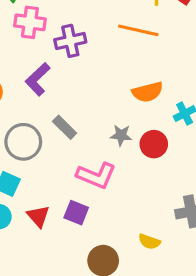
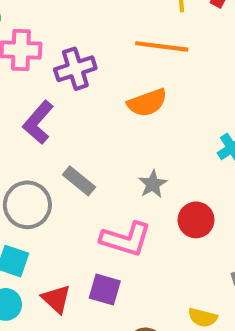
orange semicircle: (147, 92) -> (147, 103), moved
gray star: (121, 135) -> (153, 184), turned -30
red circle: (154, 144) -> (196, 220), moved

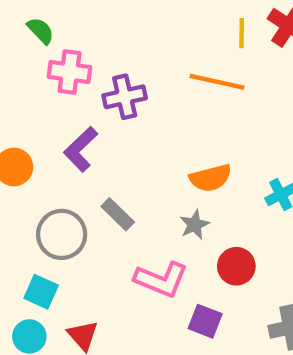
orange semicircle: (147, 103) -> (211, 178), moved
purple square: (105, 289) -> (205, 321), moved

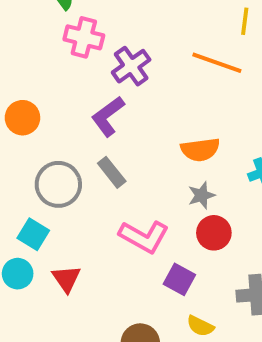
purple cross: (125, 97) -> (131, 66), turned -30
purple L-shape: (81, 149) -> (108, 116), moved
gray star: (194, 225) -> (202, 195), moved

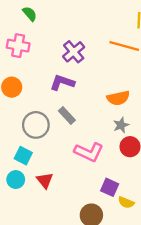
pink cross: (84, 37) -> (18, 46), moved
purple L-shape: (108, 116) -> (62, 82), turned 60
purple square: (179, 279) -> (110, 187), moved

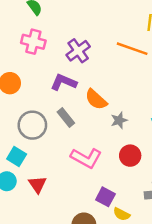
pink cross: (18, 46) -> (33, 42), moved
orange semicircle: (118, 98) -> (96, 99), moved, turned 50
gray star: (121, 125) -> (119, 120), moved

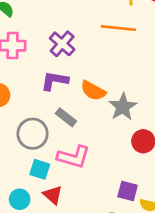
gray star: (119, 120) -> (123, 107), size x1.5
cyan square: (17, 156) -> (40, 169), moved
pink L-shape: (86, 158) -> (74, 157), moved

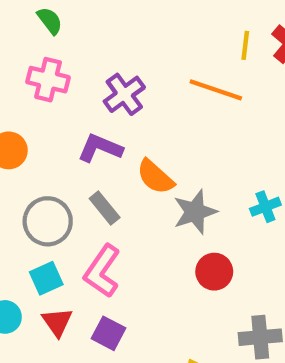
pink L-shape: (74, 157) -> (102, 271), turned 96
cyan square: (40, 169) -> (46, 278), turned 35
purple square: (128, 191) -> (108, 333), moved

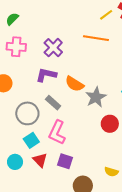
green semicircle: (50, 21) -> (12, 19), turned -88
yellow line: (245, 45) -> (106, 15), turned 56

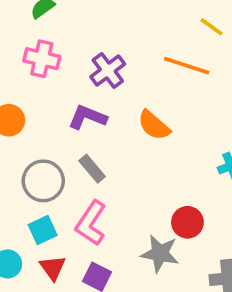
yellow line: (106, 15) -> (211, 27), turned 64
orange semicircle: (74, 84) -> (154, 125), moved
gray star: (96, 97) -> (160, 253), moved, turned 30

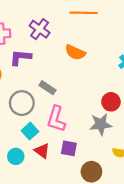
purple L-shape: (87, 117) -> (20, 57), moved

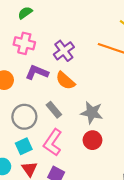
orange semicircle: (75, 52) -> (65, 81), moved
red circle: (111, 102) -> (92, 140), moved
gray star: (101, 124) -> (92, 113), moved

